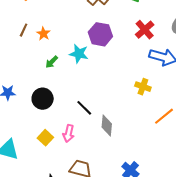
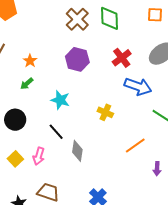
orange star: (43, 34) -> (30, 61), moved
cyan star: (79, 54) -> (60, 100), moved
yellow cross: (143, 87) -> (105, 112), moved

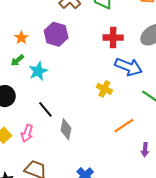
red cross: (122, 58) -> (113, 38), turned 36
purple hexagon: (77, 59) -> (56, 34), moved
cyan star: (60, 100) -> (38, 71), moved, turned 30
yellow cross: (105, 112) -> (104, 89), moved

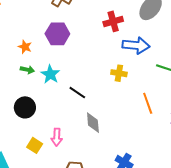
green arrow: (17, 60) -> (27, 70), turned -112
black line: (45, 109) -> (77, 93), moved
orange line: (124, 126) -> (148, 103), turned -60

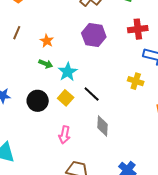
purple hexagon: (57, 34) -> (94, 35), moved
yellow square: (35, 145) -> (66, 98), moved

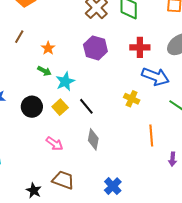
pink arrow: (64, 135) -> (55, 144), turned -72

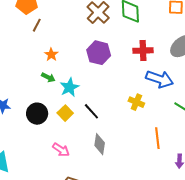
brown line: (19, 37) -> (37, 25), moved

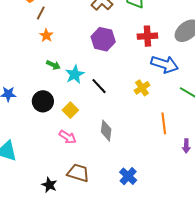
orange star: (51, 55) -> (46, 35), moved
yellow cross: (136, 102) -> (142, 88), turned 35
black line: (91, 111) -> (99, 86), moved
yellow square: (65, 113) -> (70, 110), moved

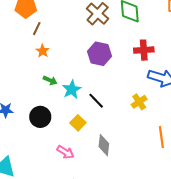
yellow square: (70, 110) -> (78, 123), moved

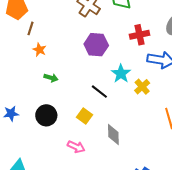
cyan star: (72, 89) -> (121, 74), moved

